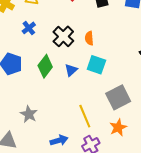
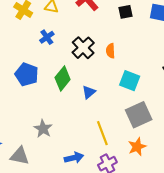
cyan square: (96, 65) -> (130, 81), moved
blue triangle: (71, 70) -> (89, 92), moved

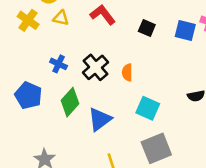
black square: (126, 12) -> (147, 28), turned 32
blue cross: (47, 37) -> (59, 64), moved, turned -32
blue triangle: (89, 92) -> (100, 119), size x1.5

